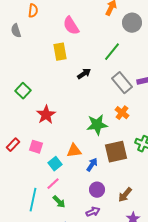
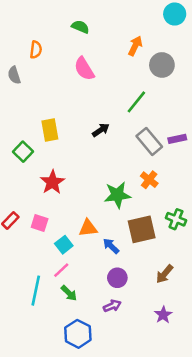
yellow rectangle: (60, 52) -> (50, 130), moved
blue arrow: (92, 165) -> (111, 246), turned -80
brown arrow: (125, 195) -> (164, 274), moved

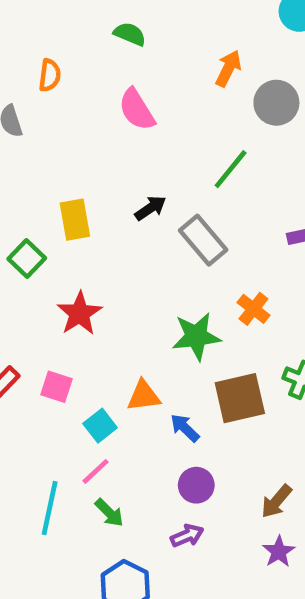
black arrow: (101, 130) -> (150, 208), moved
gray rectangle: (149, 141) -> (203, 240), moved
brown arrow: (164, 274) -> (276, 501), moved

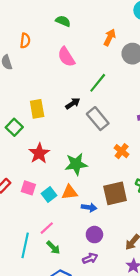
green line: (231, 169) -> (98, 83), moved
green star: (196, 336) -> (76, 164), moved
cyan square: (100, 426) -> (49, 194), moved
blue arrow: (185, 428) -> (89, 207), turned 144

